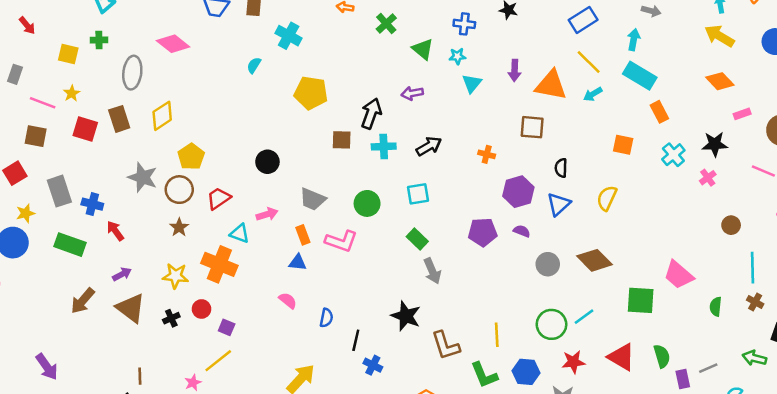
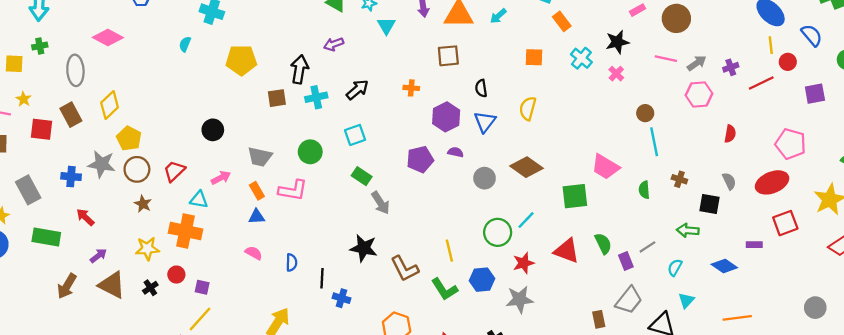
yellow pentagon: (191, 157) -> (129, 138), moved
blue cross: (92, 204) -> (71, 177), moved
cyan line: (752, 268) -> (654, 142), moved

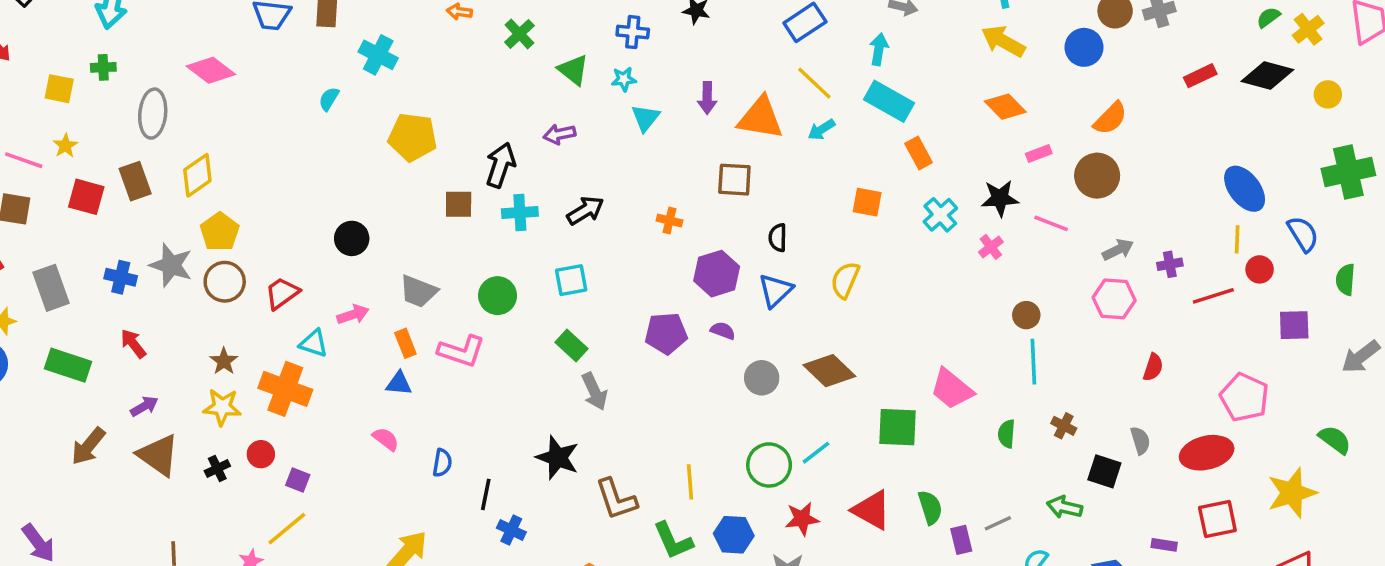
pink line: (666, 59) -> (1051, 223), moved
brown star: (143, 204) -> (224, 361), moved

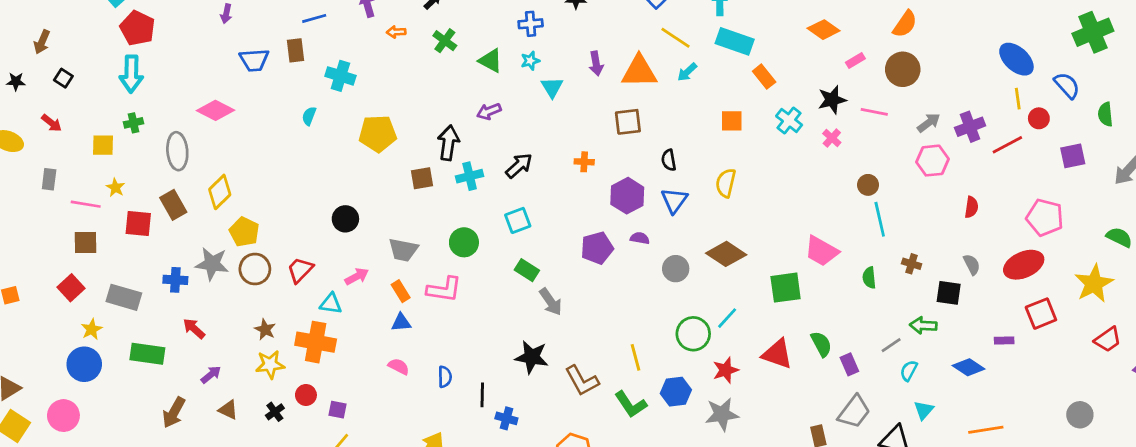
purple cross: (1170, 264) -> (970, 127), size x1.5
gray rectangle: (51, 288) -> (124, 297), turned -44
brown triangle: (158, 455) -> (228, 410), size x0.6
gray line: (998, 523) -> (891, 345), moved

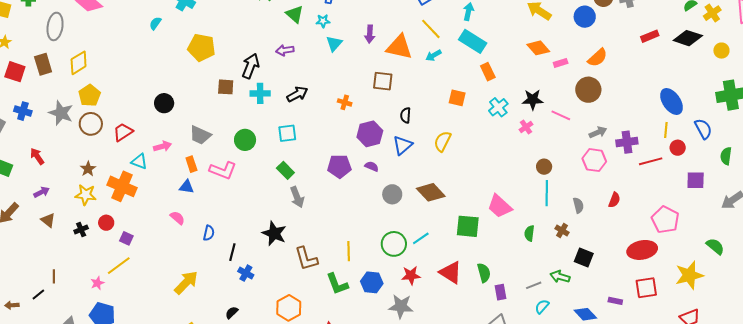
pink rectangle: (855, 60) -> (561, 63), moved
gray semicircle: (972, 265) -> (578, 205), moved
blue cross: (175, 280) -> (23, 111), moved

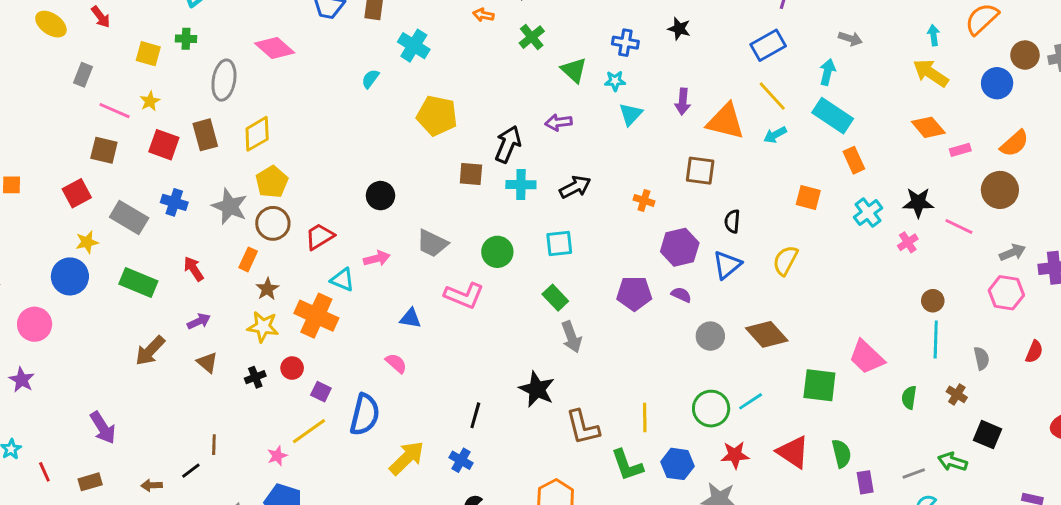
orange rectangle: (191, 164) -> (248, 259), moved, turned 42
blue semicircle: (209, 233) -> (365, 415), moved, size x1.8
blue cross: (246, 273) -> (461, 460), moved

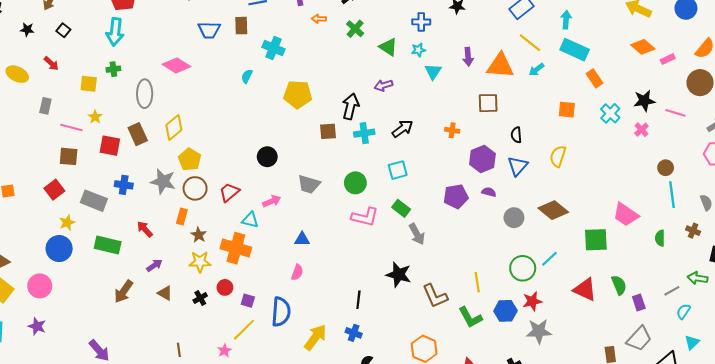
pink L-shape: (464, 295) -> (365, 217), moved
pink semicircle: (396, 363) -> (297, 272), turned 77
red star: (735, 455) -> (532, 301), moved

